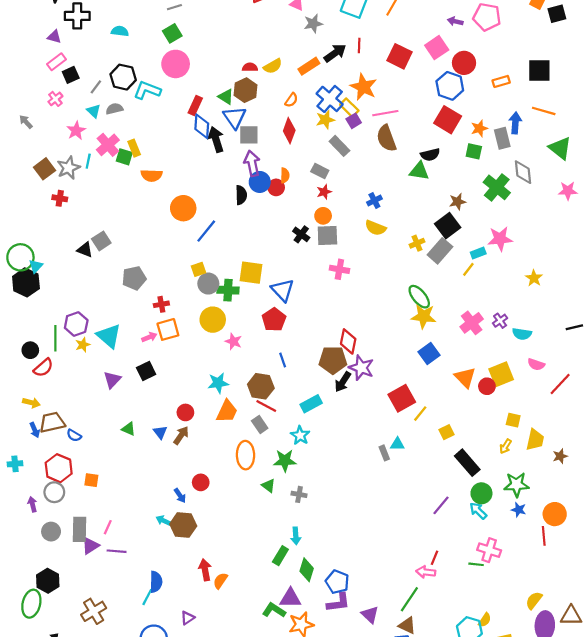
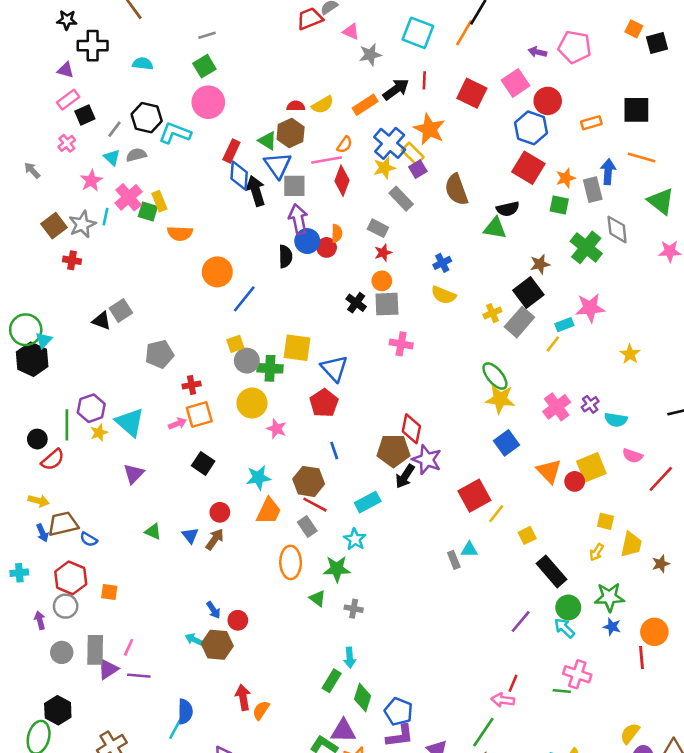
pink line: (385, 113) -> (327, 160), moved
black square: (146, 371) -> (203, 463), moved, turned -30
red circle: (201, 482) -> (238, 620), moved

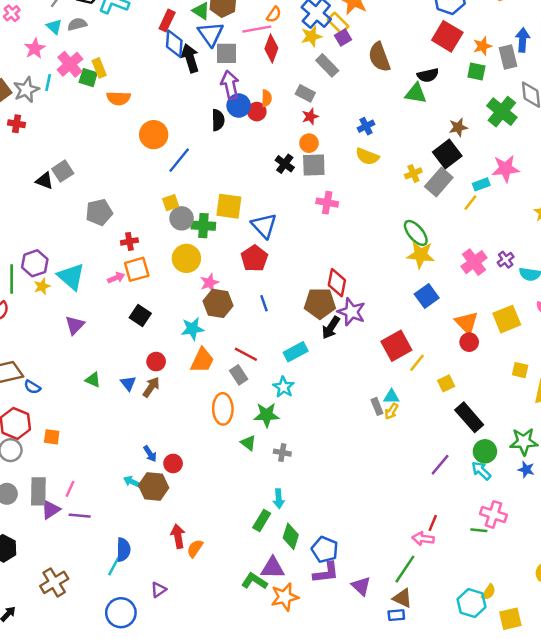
pink star: (276, 429) -> (209, 283), turned 30
brown hexagon: (309, 481) -> (218, 303), moved
red circle: (575, 481) -> (469, 342), moved
yellow arrow: (597, 552) -> (391, 411), moved

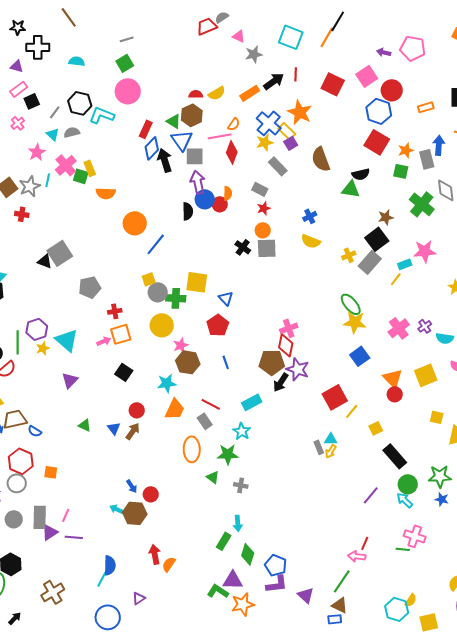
blue diamond: (174, 44) -> (152, 148), turned 40
gray square: (63, 171) -> (60, 253), size x1.4
pink cross: (327, 203) -> (289, 328), moved, turned -30
blue triangle: (264, 226) -> (226, 298), size x0.7

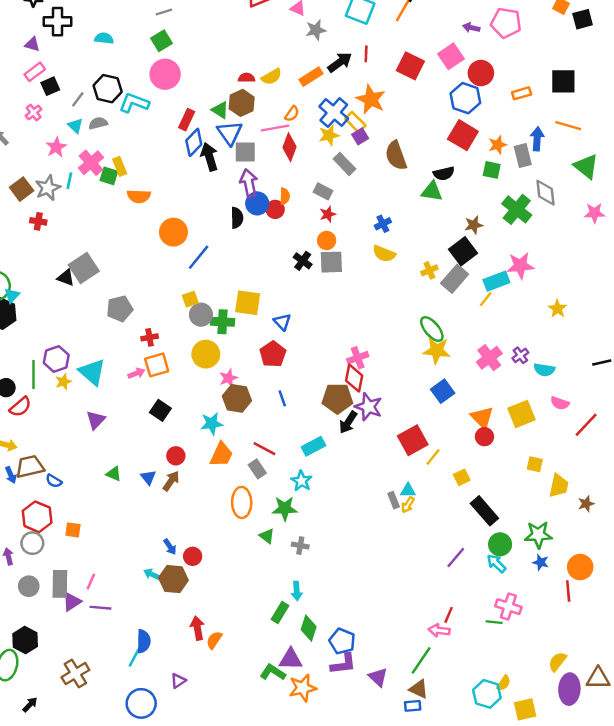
cyan rectangle: (405, 264) -> (496, 281), size x1.5

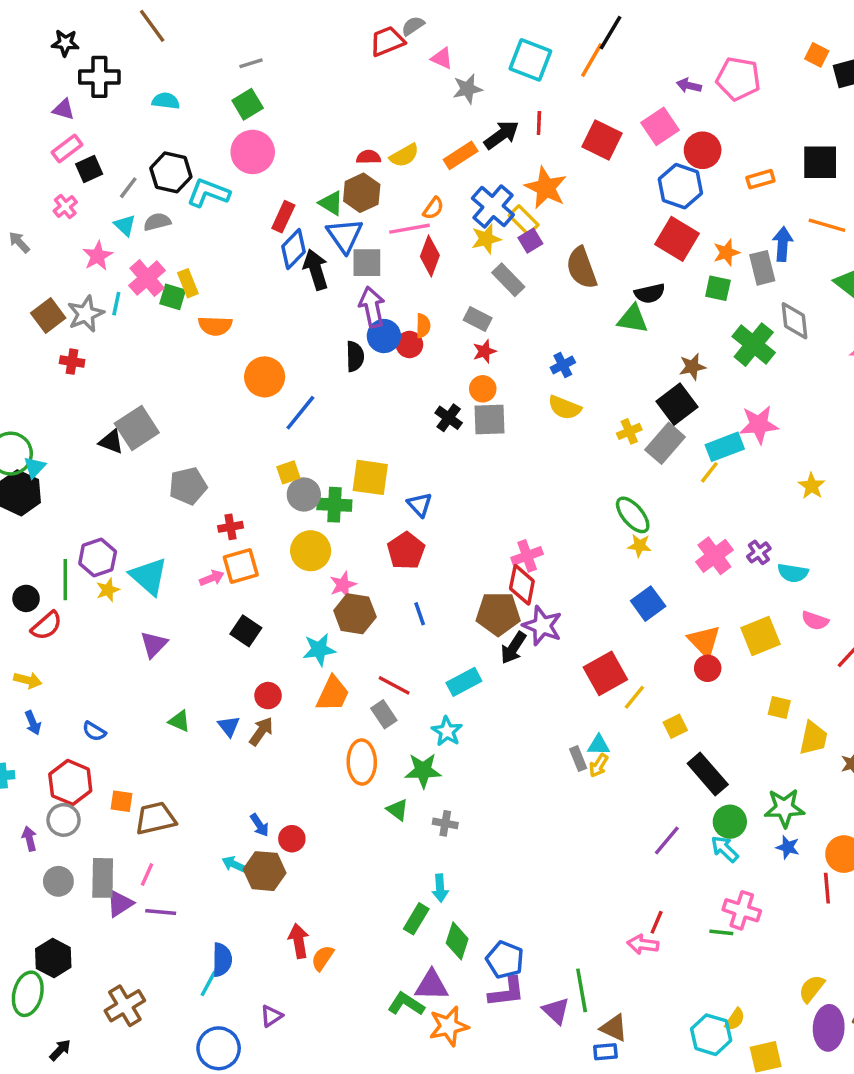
yellow star: (437, 351) -> (640, 546), size x0.6
brown trapezoid: (30, 467) -> (156, 818), moved
green line: (421, 660) -> (582, 990), moved, turned -44

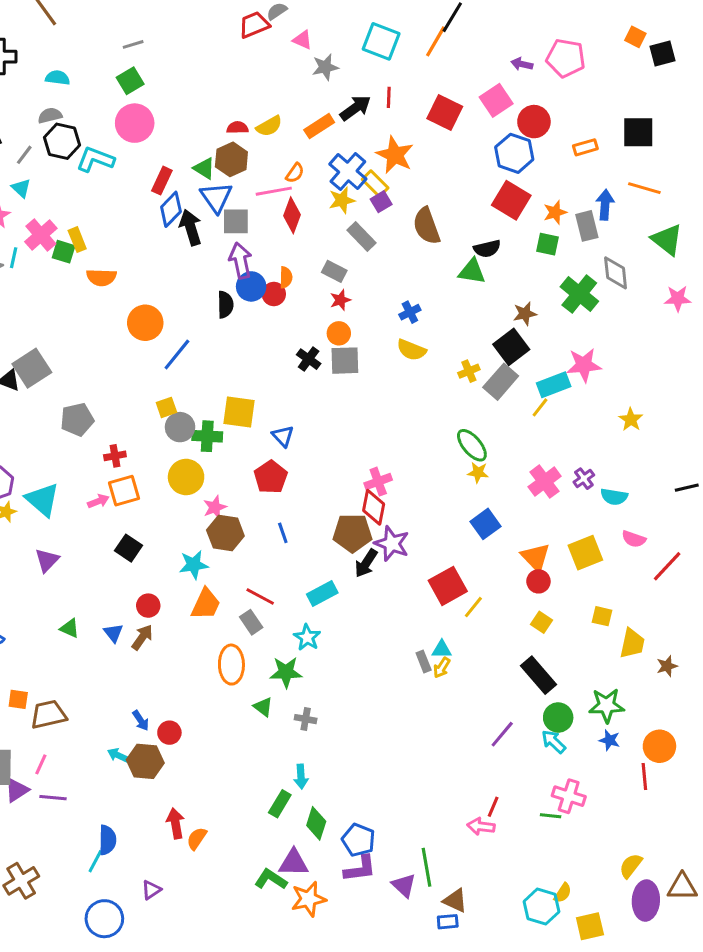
gray semicircle: (157, 222) -> (50, 116), moved
yellow square: (675, 726) -> (542, 622), moved, turned -30

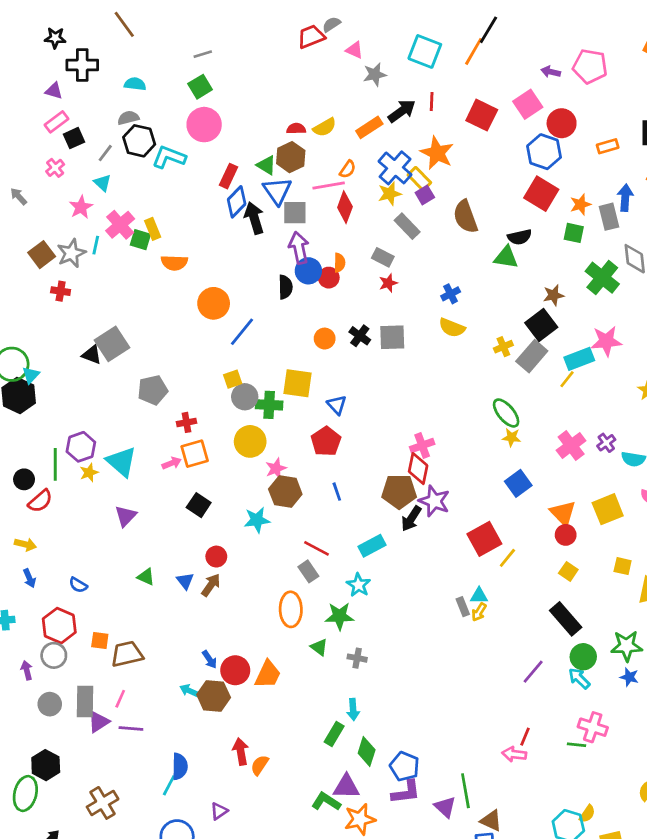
orange circle: (339, 333) -> (325, 339), moved
orange trapezoid: (206, 604) -> (268, 674), moved
red circle: (169, 733) -> (235, 670), size x1.4

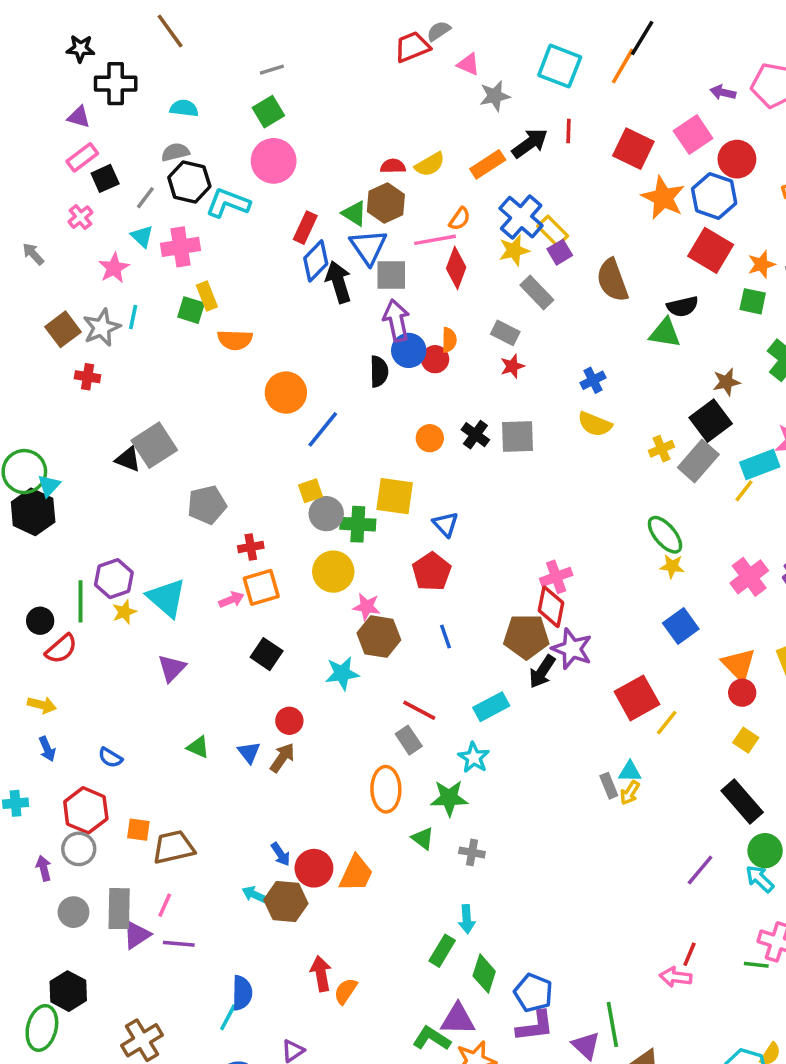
orange star: (437, 153) -> (663, 198), moved
pink cross: (120, 225) -> (181, 247), moved, turned 32
pink star: (276, 469) -> (367, 607), turned 30

